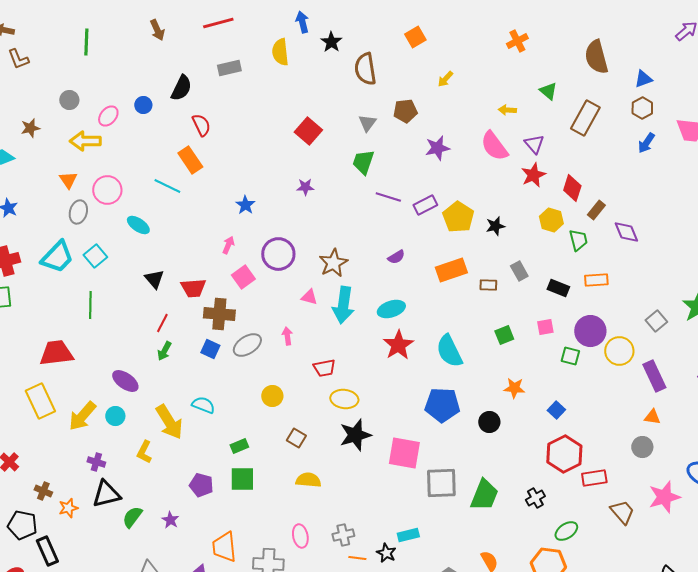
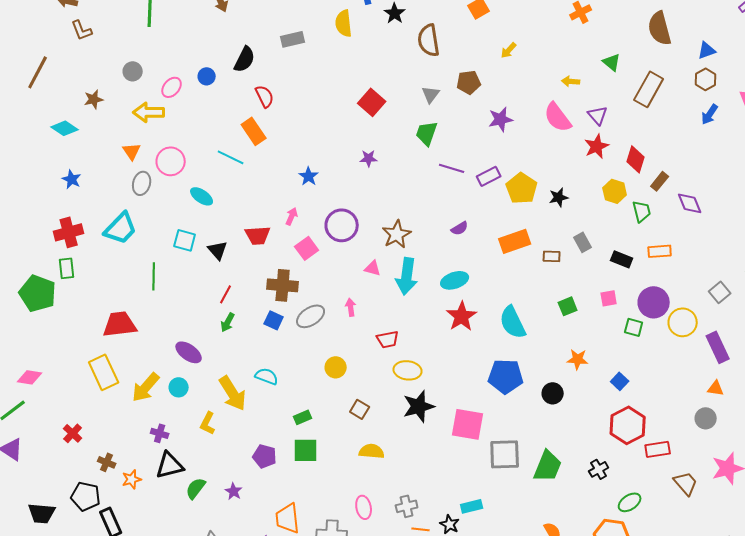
cyan square: (95, 256) -> (185, 240), moved, turned -35
red trapezoid: (193, 288) -> (258, 235), moved

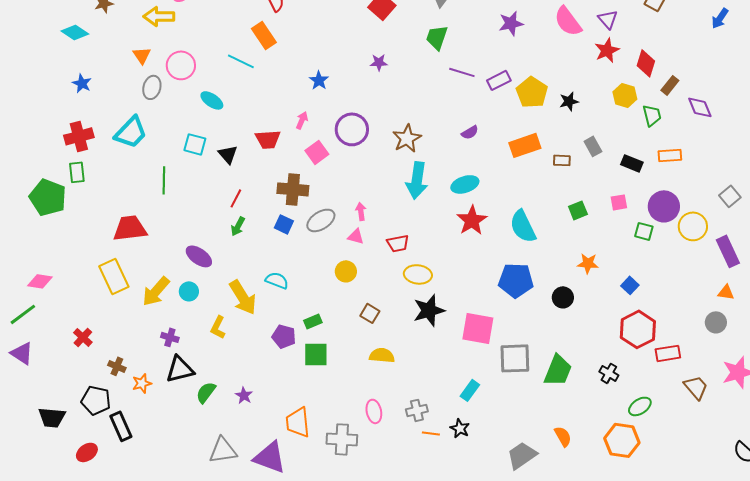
pink triangle: (373, 268) -> (356, 236), moved
purple pentagon: (265, 456) -> (284, 336), moved
black cross: (599, 469) -> (609, 373), turned -30
cyan rectangle: (472, 506) -> (470, 390), moved, turned -40

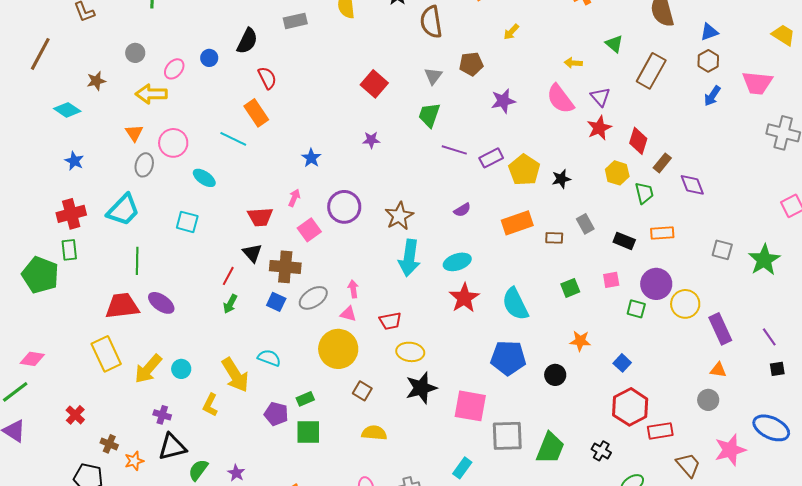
black triangle: (228, 154) -> (252, 253), moved
green line: (164, 180) -> (137, 261), moved
gray square: (730, 196) -> (722, 250), moved, turned -35
purple ellipse: (199, 256) -> (161, 303), moved
yellow circle: (346, 271) -> (338, 349), size x1.8

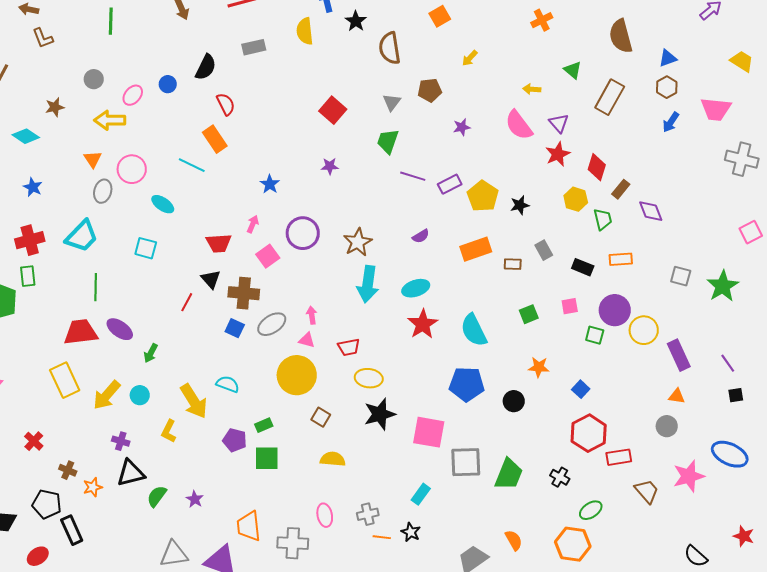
purple star: (503, 101) -> (462, 127), size x0.7
green arrow: (230, 304) -> (151, 353), moved

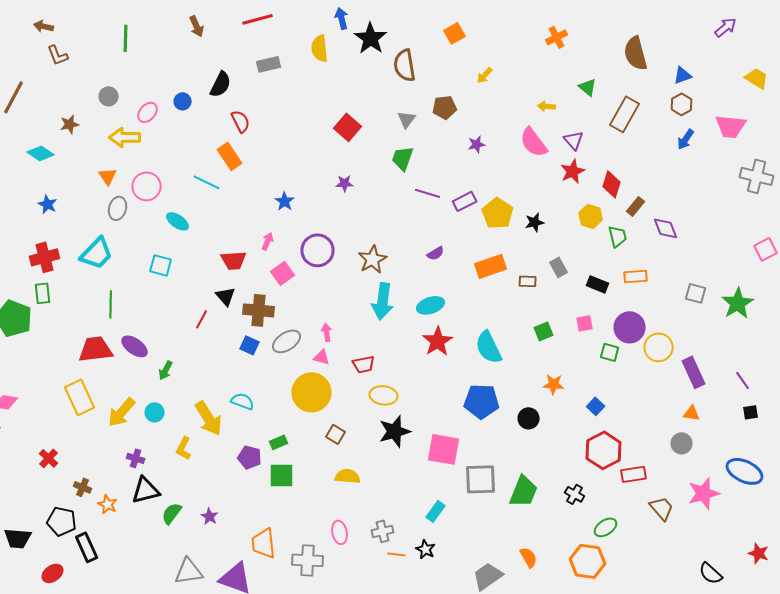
black star: (356, 21) -> (371, 38), size x1.5
orange star: (93, 487) -> (108, 504), turned -30

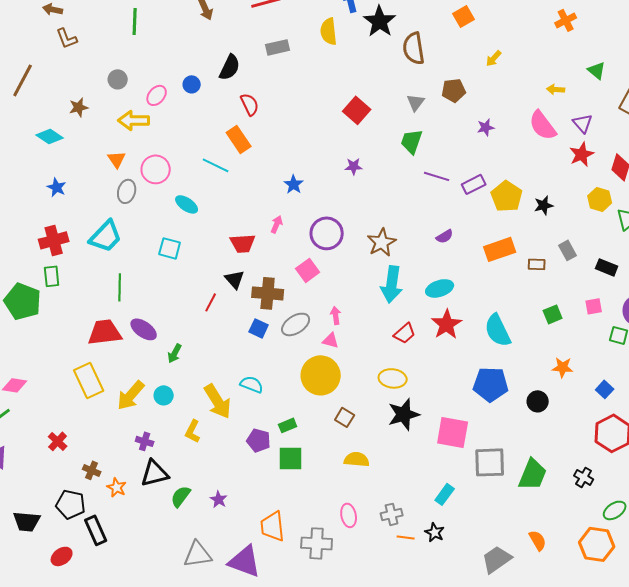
pink square: (283, 273) -> (308, 270), moved
red trapezoid: (364, 364) -> (405, 333), moved, turned -30

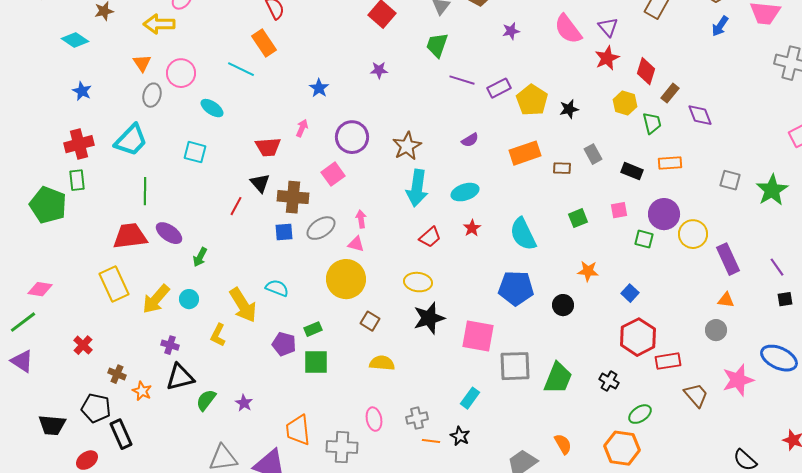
red star: (447, 324) -> (472, 228), size x0.6
blue square: (259, 328) -> (284, 232), turned -30

